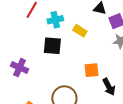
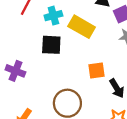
yellow rectangle: (80, 31) -> (82, 27), size x1.6

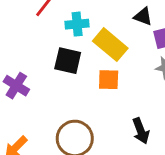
orange square: (96, 70) -> (109, 80), moved

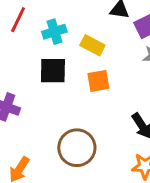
yellow rectangle: (110, 45) -> (92, 45), size x0.7

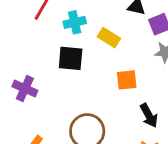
orange square: (98, 81) -> (127, 80), moved

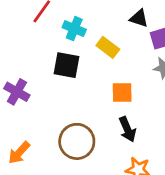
cyan cross: (75, 22) -> (74, 29), turned 30
black arrow: (149, 116) -> (127, 129), moved

